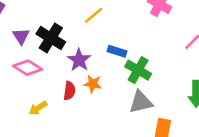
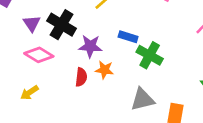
purple star: (79, 60) -> (90, 46), turned -30
gray triangle: (141, 102) -> (142, 99), moved
yellow arrow: (38, 108) -> (29, 93), moved

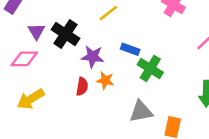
pink diamond: (39, 55) -> (24, 59), moved, turned -36
yellow arrow: (29, 93) -> (31, 99), size x1.5

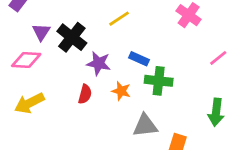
green cross: (150, 68) -> (159, 81), turned -30
orange star: (105, 80) -> (121, 91), moved

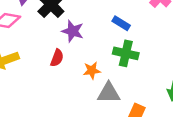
blue rectangle: (139, 59) -> (121, 23), moved
orange star: (121, 91) -> (92, 70), moved, turned -30

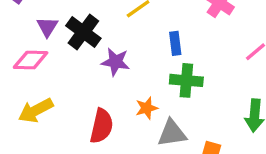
blue rectangle: (121, 23) -> (175, 43), turned 60
red semicircle: (57, 58) -> (102, 126), moved, size x1.5

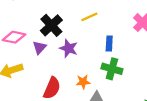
purple triangle: (47, 27) -> (40, 47), moved

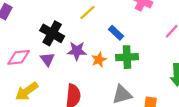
blue rectangle: (109, 44) -> (116, 33), turned -32
orange star: (83, 82) -> (99, 60), moved

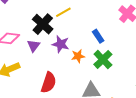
yellow line: (87, 12) -> (63, 12), moved
green cross: (127, 57) -> (103, 59), turned 36

